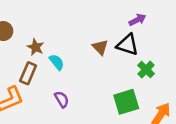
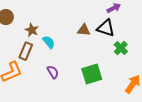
brown triangle: (100, 47) -> (84, 30), turned -40
green square: (126, 102) -> (92, 74), moved

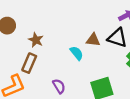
cyan semicircle: (49, 42) -> (77, 53), moved

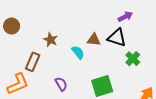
brown star: (36, 40) -> (51, 40), moved

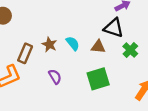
brown star: (51, 40) -> (49, 44), moved
brown triangle: (94, 40) -> (98, 47), moved

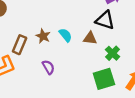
green cross: (130, 50) -> (113, 53), moved
green square: (98, 79) -> (104, 79), moved

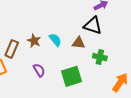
green cross: (113, 53) -> (100, 57), turned -32
green square: (104, 79) -> (71, 76), moved

